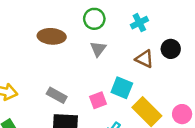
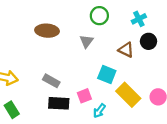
green circle: (94, 19) -> (99, 16), moved
cyan cross: (139, 23) -> (139, 19), moved
pink square: (98, 100) -> (84, 96), moved

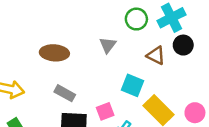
green circle: (99, 16) -> (136, 19), moved
cyan cross: (139, 19) -> (171, 18), size x1.5
brown ellipse: (47, 31) -> (54, 53), moved

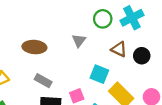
black circle: (183, 45) -> (142, 56), moved

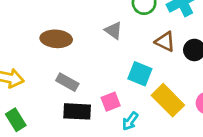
gray triangle: (79, 41) -> (113, 30), turned -32

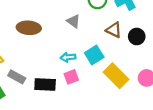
cyan square: (140, 74) -> (94, 55), turned 36
gray rectangle: (67, 82) -> (17, 77), moved
cyan arrow: (130, 121) -> (68, 57), moved, turned 48

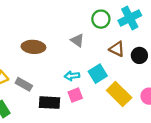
gray rectangle: (17, 77) -> (24, 84), moved

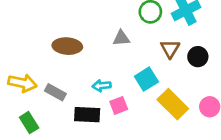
gray triangle: (77, 40) -> (121, 38), turned -40
brown triangle: (117, 49) -> (170, 49), turned 35
cyan arrow: (72, 76) -> (102, 86), moved

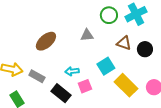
brown ellipse: (67, 46) -> (46, 41), turned -45
brown triangle: (170, 49) -> (124, 43), turned -42
black rectangle: (87, 115) -> (61, 93), turned 36

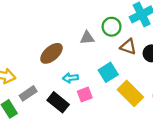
green circle: (109, 15) -> (112, 27), moved
brown ellipse: (46, 41) -> (51, 53), moved
gray rectangle: (37, 76) -> (28, 93), moved, turned -63

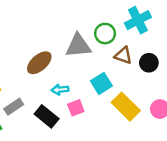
gray triangle: (87, 38) -> (78, 46), size x1.6

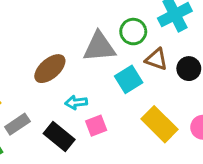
cyan square: (101, 83) -> (129, 79), moved

